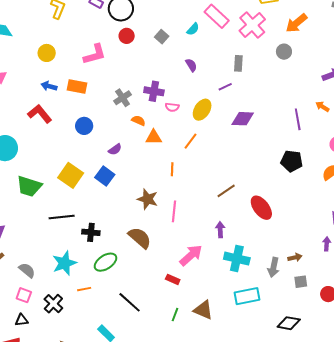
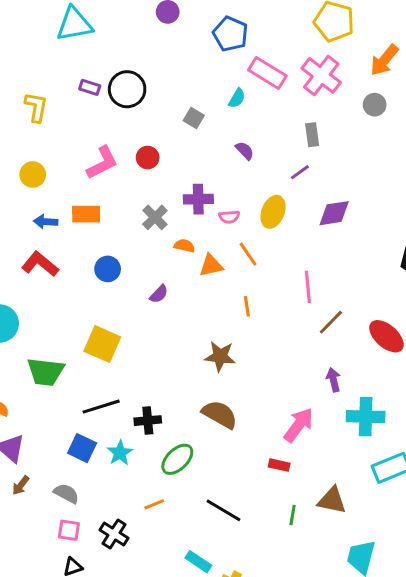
red circle: (127, 36) -> (148, 158), moved
orange line: (190, 141) -> (248, 254), moved, turned -60
blue square: (105, 176) -> (82, 448), moved
pink line: (174, 211) -> (308, 287), moved
cyan star: (64, 263) -> (120, 453), moved, size x0.7

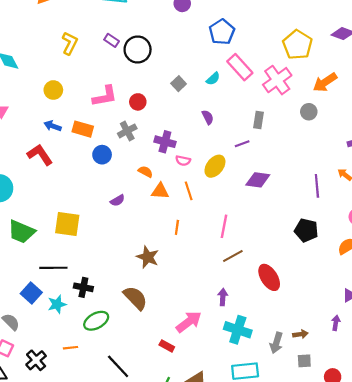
gray cross: (155, 217) -> (127, 131), moved
blue circle: (108, 269) -> (102, 155), moved
yellow square: (102, 344) -> (67, 224), turned -32

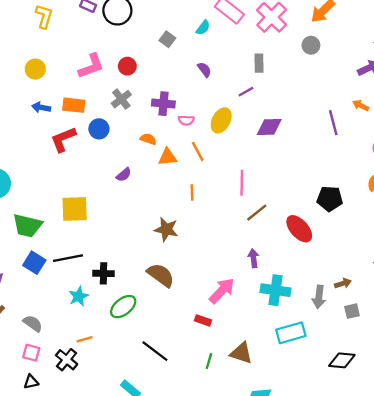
red L-shape: (40, 155) -> (63, 139), moved, turned -68
black pentagon: (306, 230) -> (330, 199), moved
blue square: (31, 293) -> (34, 263), moved
orange line: (71, 348) -> (85, 339), moved

